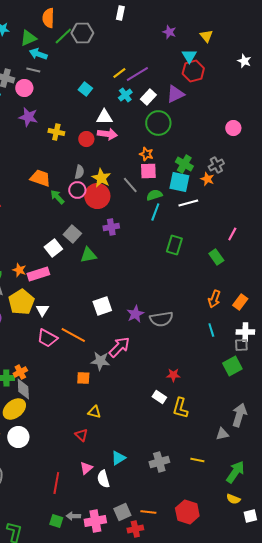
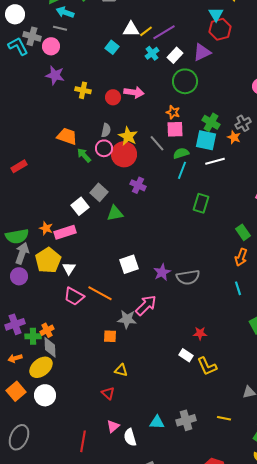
white triangle: (104, 117) -> (131, 29), moved
purple cross: (111, 227) -> (138, 185), turned 35
green rectangle: (216, 257) -> (243, 232), moved
yellow L-shape: (180, 408) -> (207, 366), turned -40
cyan triangle: (118, 458) -> (157, 422), moved, turned 35

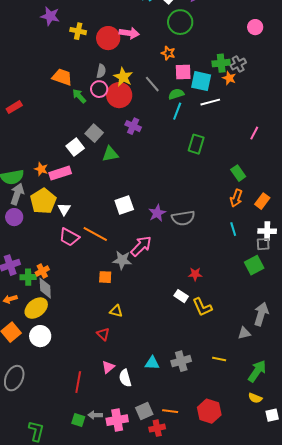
red circle: (113, 97) -> (108, 38), size x1.5
green cross: (211, 122) -> (221, 63), moved, turned -36
pink square: (175, 129) -> (183, 72), moved

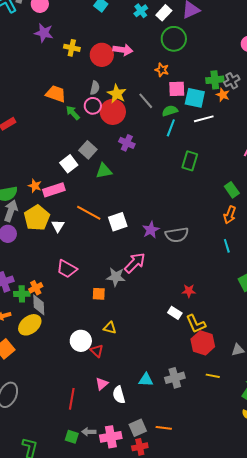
orange line: (95, 234) -> (89, 213), moved
pink trapezoid: (69, 237) -> (67, 269), moved
white circle: (40, 336) -> (81, 341), moved
red hexagon: (209, 411) -> (203, 343), moved
red cross: (157, 428) -> (140, 447), moved

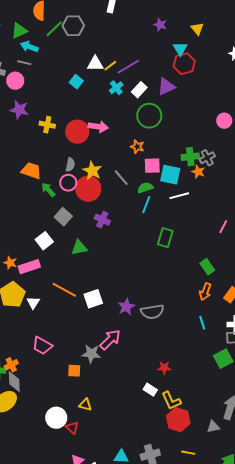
gray square: (88, 150) -> (63, 217), moved

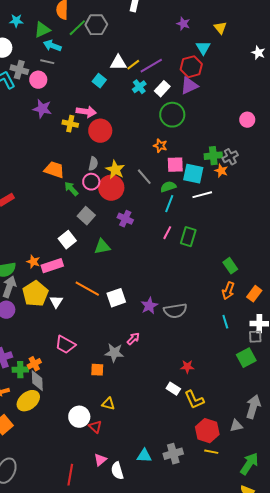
red hexagon: (184, 64) -> (191, 67), moved
pink arrow: (98, 127) -> (86, 112), moved
pink line: (223, 227) -> (167, 233), moved
pink arrow: (110, 340) -> (133, 339), size x0.6
red hexagon: (178, 420) -> (207, 431), moved

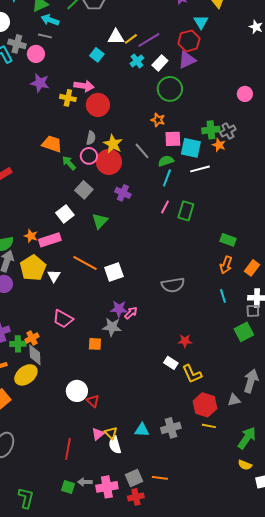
green triangle: (102, 247) -> (100, 221), turned -36
green rectangle: (230, 266) -> (228, 240), turned -35
purple star: (149, 306) -> (119, 309), moved, turned 30
yellow triangle: (108, 404) -> (111, 433), moved, turned 32

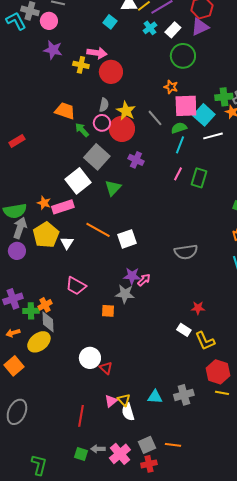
pink square: (173, 139) -> (186, 106), size x1.4
cyan square: (191, 148) -> (204, 115), turned 30
gray square: (84, 190) -> (97, 157), size x1.4
white square: (65, 214) -> (78, 181), size x1.4
pink cross: (107, 487) -> (120, 454), turned -30

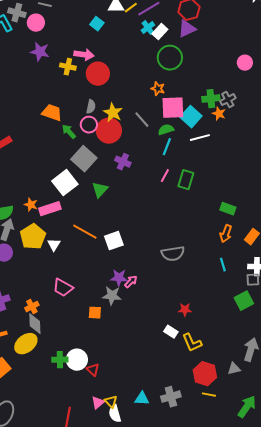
cyan cross: (150, 28) -> (148, 28), moved
green cross: (31, 311) -> (60, 360), moved

